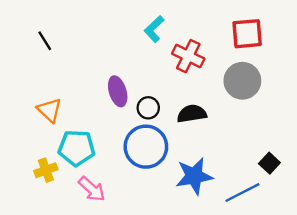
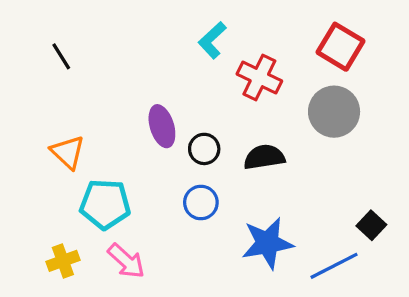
red square: (247, 34) -> (341, 47), turned 36
blue circle: (146, 147) -> (201, 203), size x0.6
yellow cross: (46, 170) -> (63, 261), moved

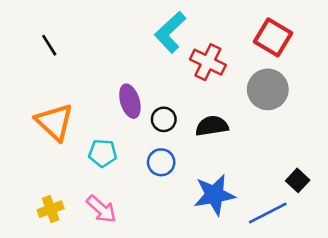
cyan L-shape: (212, 40) -> (170, 32), size x1.4
orange triangle: (68, 152) -> (54, 122), size x1.4
cyan pentagon: (105, 204) -> (103, 153), moved, size x0.7

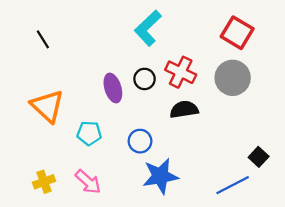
red cross: (208, 62) -> (181, 72), moved
black circle: (164, 119) -> (145, 79), moved
blue star: (214, 195) -> (160, 176), moved

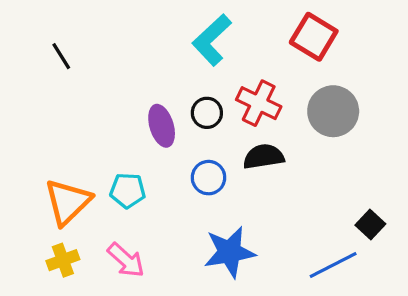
red square: (237, 33) -> (314, 37), moved
orange triangle: (47, 106) -> (68, 202), moved, turned 33
blue circle: (140, 141) -> (209, 178), moved

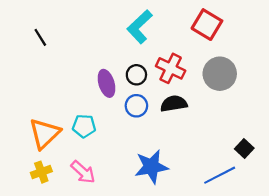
blue circle: (209, 178) -> (136, 106), moved

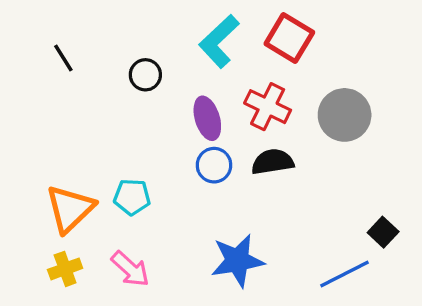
red square: (207, 25) -> (289, 38), moved
black circle: (136, 75) -> (145, 75), moved
purple ellipse: (106, 83) -> (207, 118), moved

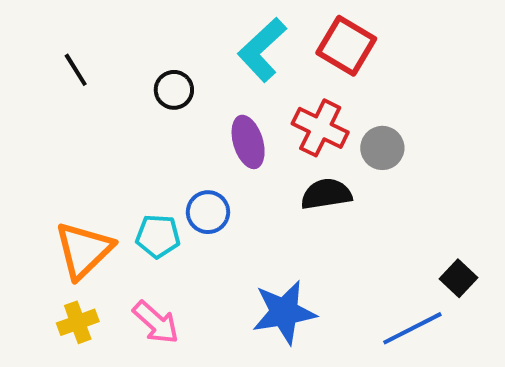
gray circle: (345, 115) -> (382, 148), moved, size x0.7
blue circle: (214, 165) -> (208, 212), moved

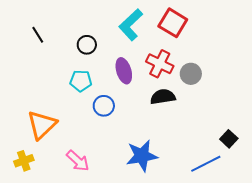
cyan pentagon: (158, 236) -> (81, 81), moved
yellow cross: (78, 322) -> (24, 161), moved

